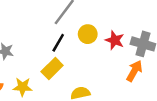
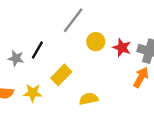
black line: (58, 43) -> (37, 50), moved

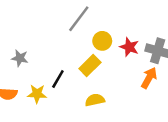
black line: (37, 50) -> (58, 79), moved
yellow rectangle: (61, 75) -> (90, 66), moved

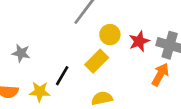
red star: (129, 47) -> (139, 41), turned 30

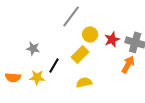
gray star: (21, 53) -> (33, 48), moved

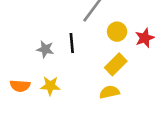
yellow rectangle: (80, 54) -> (116, 64), moved
black line: (54, 65) -> (72, 43), moved, turned -35

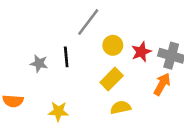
yellow star: (50, 86) -> (58, 111), moved
yellow semicircle: (109, 92) -> (121, 108), moved

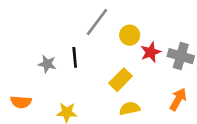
yellow circle: (113, 45) -> (130, 35), moved
orange arrow: (162, 84) -> (178, 99), moved

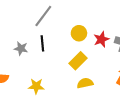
gray line: (97, 22) -> (43, 16), moved
yellow circle: (130, 35) -> (79, 33), moved

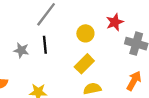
red star: (101, 39) -> (115, 22), moved

